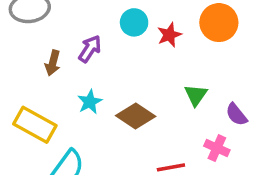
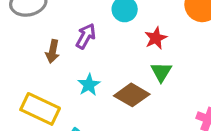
red star: (169, 35) -> (156, 38), moved
green triangle: (196, 95) -> (161, 72), moved

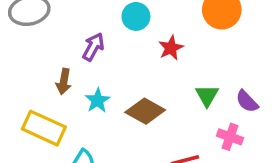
brown arrow: (53, 51) -> (64, 82), moved
green triangle: (161, 72) -> (207, 95), moved

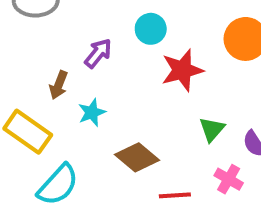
red star: (171, 48) -> (182, 70), size x1.5
brown diamond: (145, 111) -> (137, 157), moved

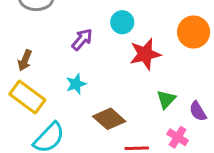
brown arrow: (59, 85) -> (25, 60), moved

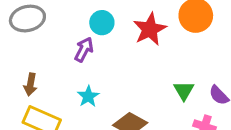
cyan circle: (122, 22) -> (102, 23), moved
red star: (145, 54) -> (150, 29), moved

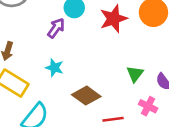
cyan star: (88, 96) -> (54, 68), turned -30

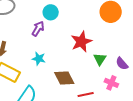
red star: (113, 19) -> (81, 42), moved
brown diamond: (86, 96) -> (64, 78), turned 30

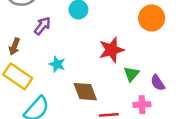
purple arrow: (38, 29) -> (42, 26), moved
pink cross: (111, 83) -> (142, 105), turned -32

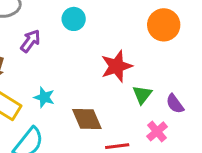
cyan star: (57, 64) -> (44, 97), moved
pink cross: (142, 105) -> (157, 131), turned -35

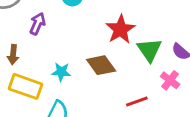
green triangle: (142, 95) -> (149, 50), size x1.4
brown diamond: (87, 119) -> (101, 65), moved

